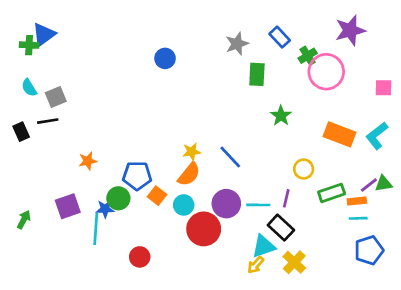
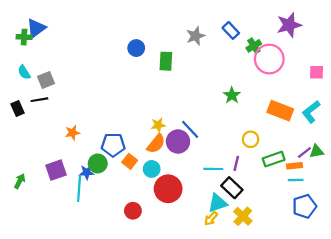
green rectangle: (257, 74) -> (166, 61), moved
purple circle: (226, 204) -> (178, 141), moved
red circle: (140, 257) -> (133, 211), moved

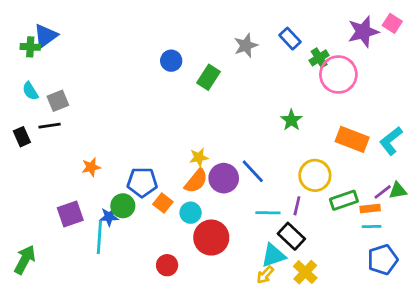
green rectangle: (166, 61) -> (208, 77), turned 30
pink square: (317, 72) -> (392, 23), moved, turned 32
blue line: (190, 129) -> (253, 171), moved
yellow circle: (251, 139) -> (315, 175), size x1.5
green arrow: (20, 181) -> (25, 260), moved, size x1.5

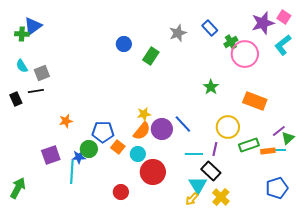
cyan L-shape: (391, 141) -> (283, 45), moved
green triangle: (398, 191) -> (288, 138), turned -32
purple line: (383, 192) -> (279, 131), moved
cyan line: (372, 226) -> (279, 150), moved
cyan triangle: (273, 256) -> (198, 185), turned -42

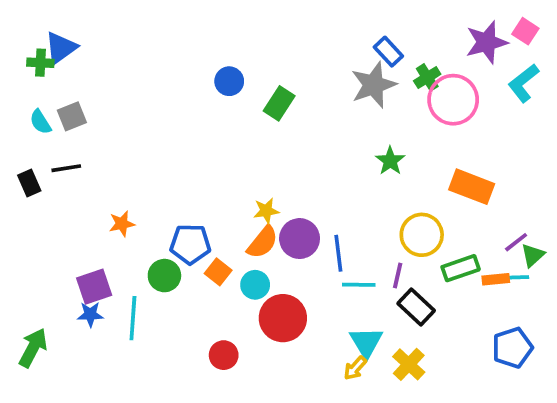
gray star: (178, 33) -> (374, 85), moved, size x1.4
gray square: (42, 73) -> (72, 116), moved
blue line: (183, 124) -> (338, 253), moved, turned 36
blue star: (79, 157) -> (90, 314), moved
black rectangle: (211, 171) -> (416, 307), moved

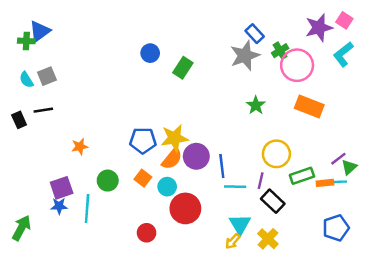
orange rectangle: (472, 187) -> (309, 107), moved
yellow star: (266, 211) -> (174, 138), size x1.6
blue pentagon: (190, 244) -> (143, 140), moved

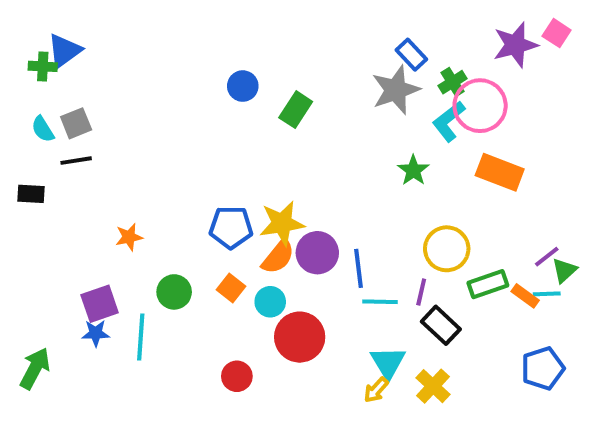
cyan L-shape: (343, 54) -> (449, 121), moved
black line: (43, 110) -> (76, 161), moved
black rectangle: (19, 120) -> (31, 194), turned -63
orange rectangle: (325, 183) -> (525, 296), turned 42

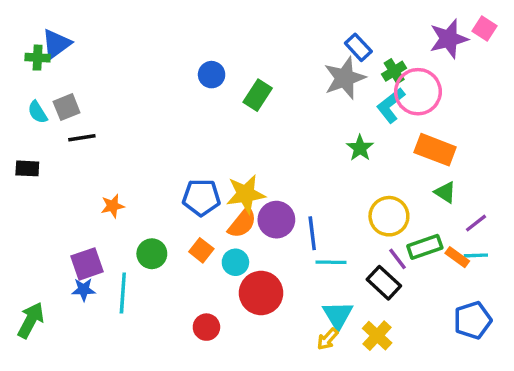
black line: (76, 161) -> (82, 138), moved
green triangle: (564, 270) -> (445, 192), moved, turned -45
purple line: (421, 292) -> (398, 259), moved, turned -50

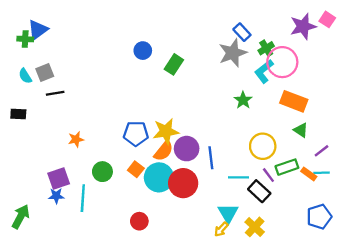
cyan circle: (235, 262) -> (159, 177), size x1.6
cyan line: (331, 262) -> (238, 177), moved
red circle: (261, 293) -> (183, 183), moved

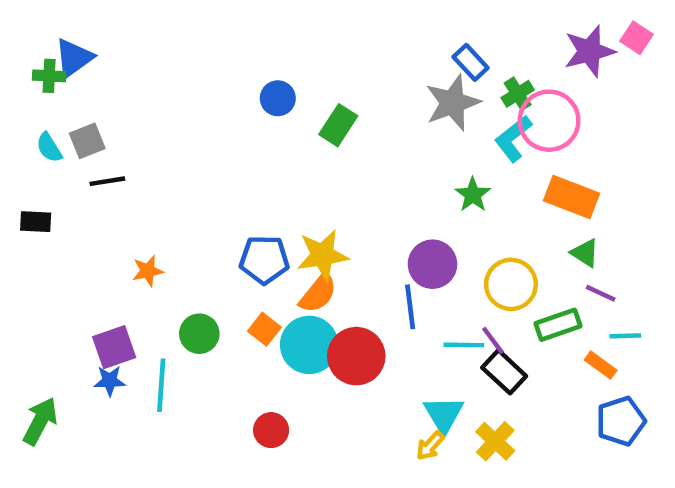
purple circle: (187, 149) -> (432, 264), moved
purple line: (321, 151) -> (601, 293), moved, turned 63
orange rectangle: (309, 174) -> (601, 365), moved
purple line: (268, 175) -> (493, 340), moved

